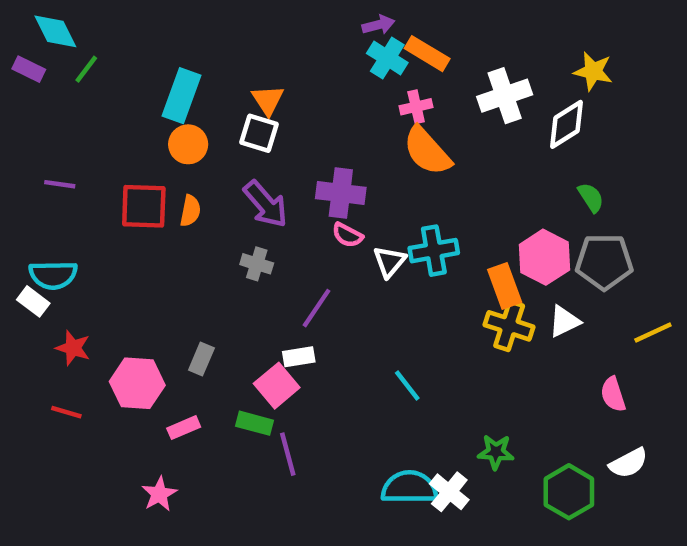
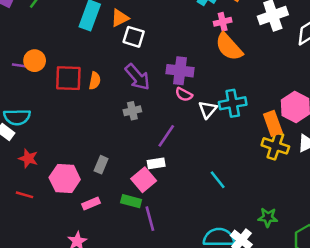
orange triangle: (268, 100) -> (120, 18), moved, turned 36
orange circle: (188, 144) -> (35, 61), moved
gray cross: (257, 264) -> (132, 111), turned -30

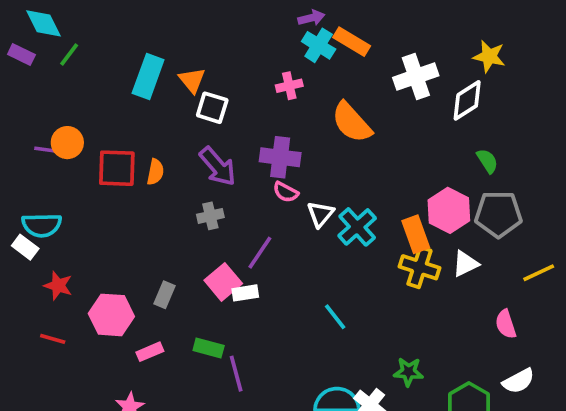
orange triangle: (120, 18) -> (192, 80), turned -42
pink cross: (223, 22) -> (289, 86), moved
cyan cross: (233, 103) -> (357, 227), moved, turned -32
pink square: (144, 180) -> (223, 282), moved

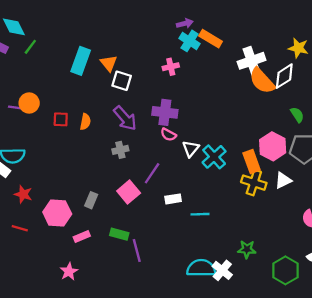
orange semicircle: (352, 122) -> (262, 81), moved
red square: (117, 168) -> (61, 119), size x0.6
white rectangle: (245, 293) -> (173, 199), moved
cyan line: (335, 317) -> (200, 214), turned -54

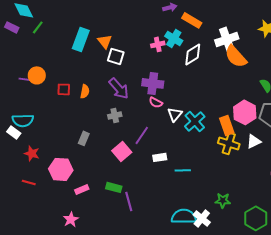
cyan cross: (189, 41) -> (174, 38), moved
white diamond: (284, 76) -> (193, 54), moved
gray rectangle: (91, 200) -> (84, 138), moved

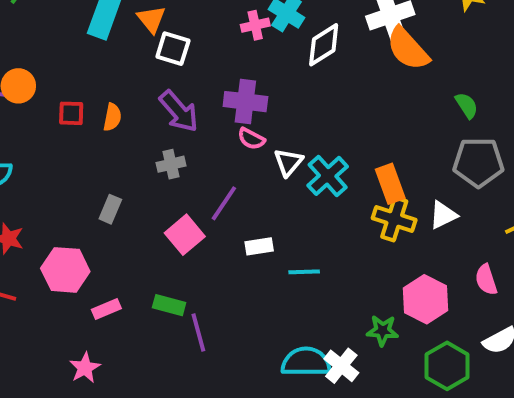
pink hexagon: (245, 112) -> (425, 299), moved

